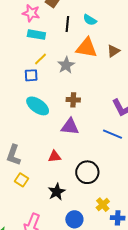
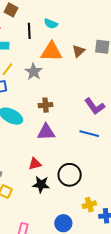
black star: (57, 192) -> (41, 184), moved, turned -30
yellow cross: (103, 205) -> (89, 205), turned 32

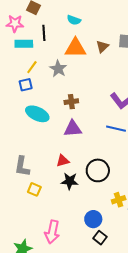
black line: (29, 31) -> (44, 33), moved

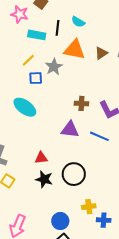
black line: (44, 33) -> (57, 28), moved
cyan rectangle: (24, 44) -> (37, 35), moved
blue square: (26, 85) -> (36, 78), moved
brown cross: (71, 102) -> (81, 103), moved
purple triangle: (73, 129) -> (70, 130), moved

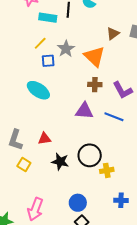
orange triangle: (74, 50) -> (94, 56), moved, turned 35
red triangle: (41, 158) -> (45, 139), moved
yellow cross: (89, 207) -> (107, 170), moved

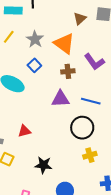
blue square: (48, 61) -> (34, 65), moved, turned -32
purple L-shape: (123, 90) -> (94, 62), moved
black circle: (90, 155) -> (82, 128), moved
black star: (60, 162) -> (43, 165), moved

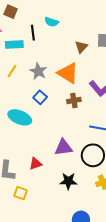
purple triangle: (60, 99) -> (63, 147), moved
black star: (43, 165) -> (68, 181), moved

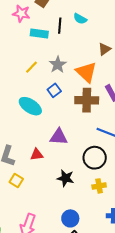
yellow line: (12, 71) -> (31, 67), moved
brown cross: (74, 100) -> (87, 100), size x1.6
purple triangle: (63, 147) -> (59, 137), moved

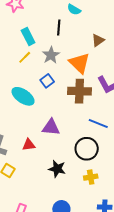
black line: (60, 26) -> (59, 28), moved
cyan rectangle: (39, 34) -> (28, 37), moved, turned 54

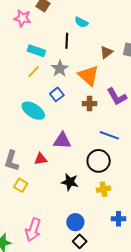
cyan rectangle: (28, 37) -> (36, 51), turned -42
brown cross: (79, 91) -> (90, 104), size x0.6

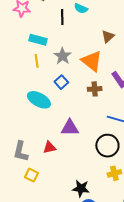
black line: (67, 41) -> (62, 17), moved
yellow line: (34, 72) -> (37, 61), turned -48
black star: (70, 182) -> (81, 188), moved

